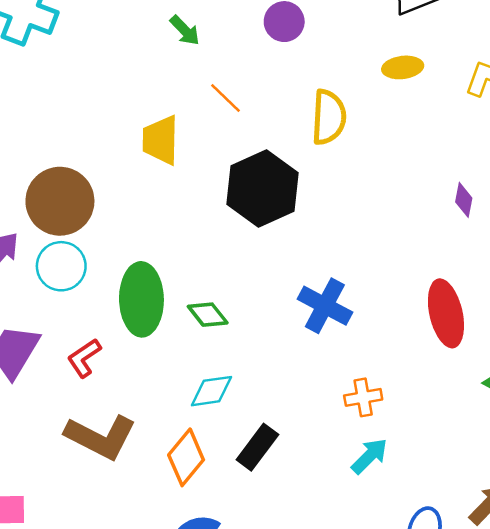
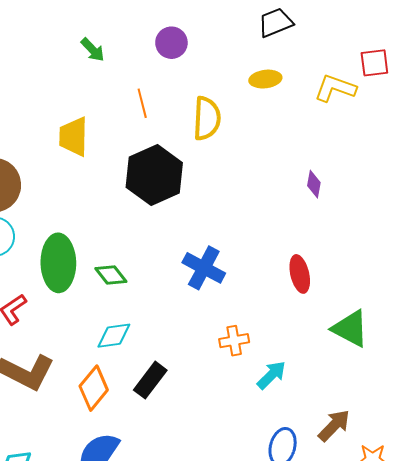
orange line: (226, 98) -> (142, 103), moved, turned 32
red ellipse: (446, 313) -> (300, 274), size x0.7
cyan arrow: (370, 456) -> (271, 375), moved

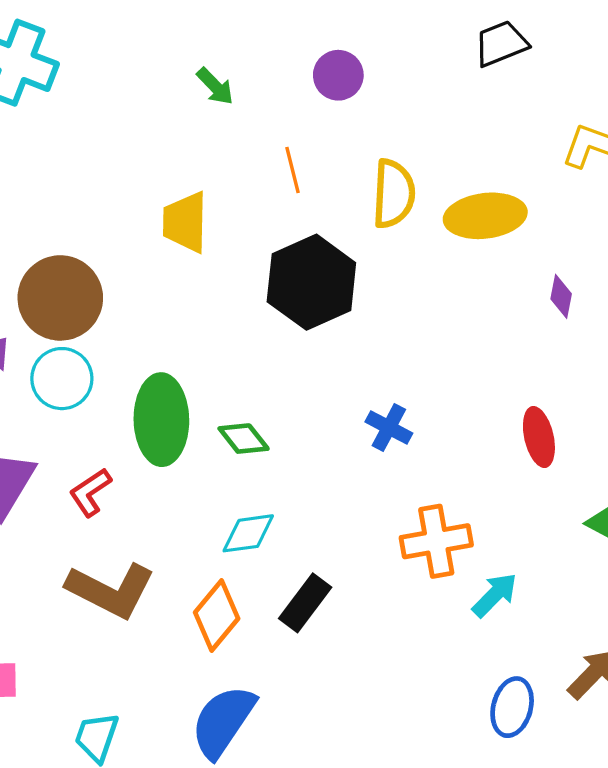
yellow ellipse: (265, 79) -> (485, 216), moved, size x1.6
blue cross: (204, 268) -> (389, 428), size x0.7
orange cross: (234, 341) -> (436, 541), size x1.5

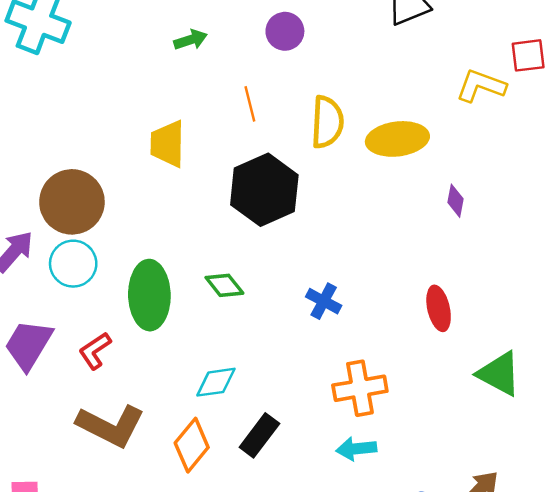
green arrow: (215, 86) -> (191, 40), turned -64
green diamond: (244, 439) -> (224, 285), moved
cyan arrow: (495, 595) -> (356, 449), moved, turned -141

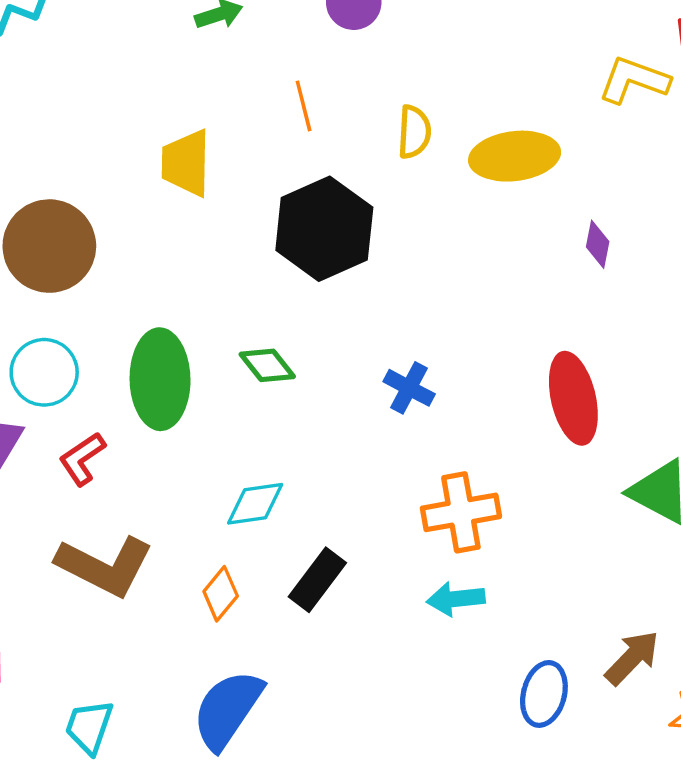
yellow semicircle: (327, 122) -> (414, 132), size x0.7
cyan circle: (73, 264) -> (44, 372), moved
red ellipse: (439, 308) -> (573, 398), size x1.4
orange diamond: (192, 445) -> (221, 594), size x0.7

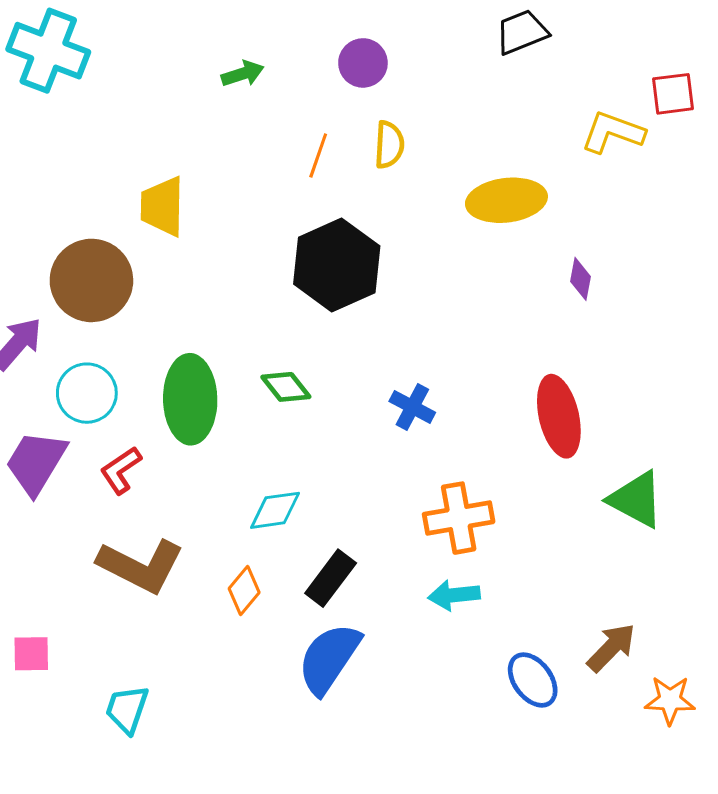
orange line: (304, 106) -> (318, 156), turned 33
yellow semicircle: (414, 132) -> (389, 145), moved
yellow trapezoid: (186, 163) -> (162, 206), moved
blue ellipse: (544, 694) -> (533, 680), turned -52
blue semicircle: (227, 710) -> (329, 658), moved

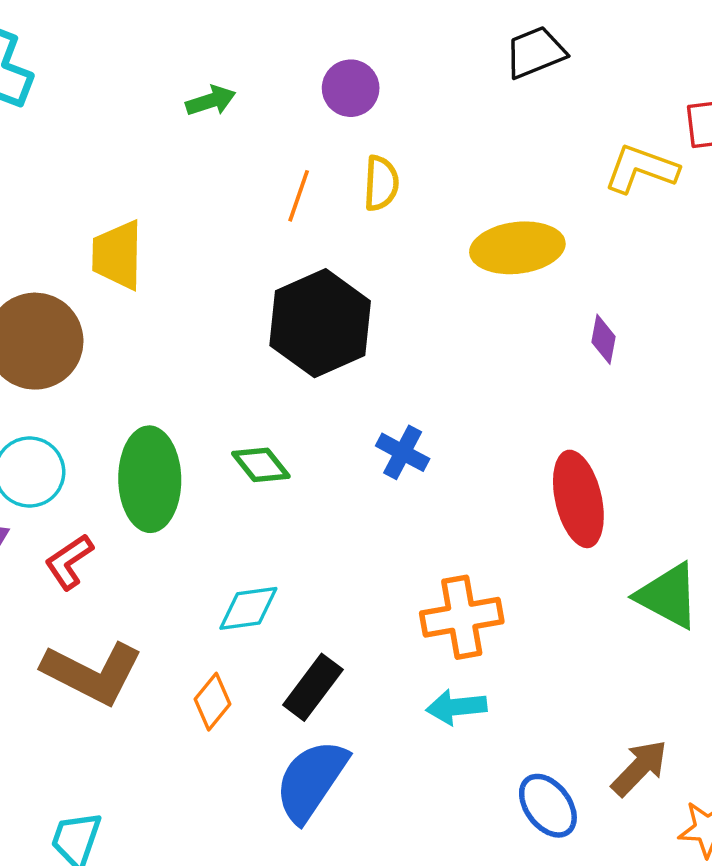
blue cross: (412, 407) -> (403, 452), moved

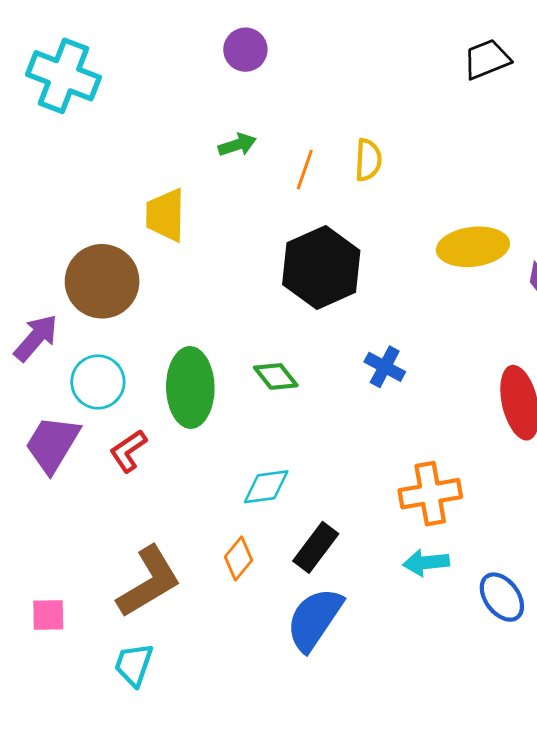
purple circle: (351, 88) -> (245, 50), moved
green arrow: (211, 101) -> (237, 145), moved
yellow ellipse: (517, 248) -> (473, 247), moved
brown L-shape: (92, 673) -> (149, 582), moved, turned -58
blue ellipse: (548, 806) -> (502, 597), moved

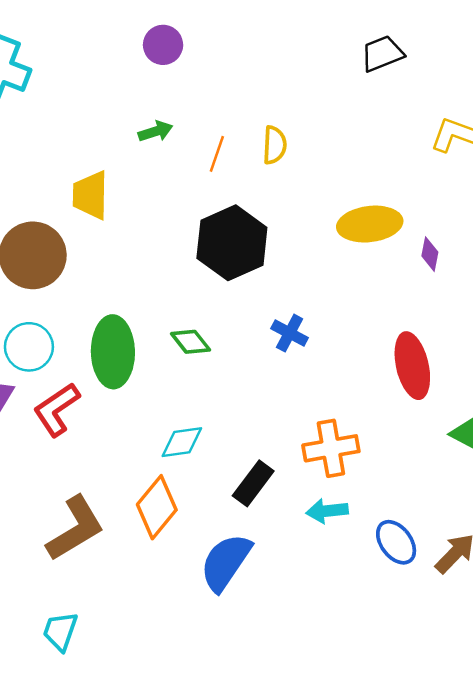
red L-shape: (128, 451) -> (57, 409), size x1.4
black rectangle: (316, 547) -> (253, 483), moved
orange diamond: (239, 558) -> (157, 507), size x1.6
cyan trapezoid: (134, 665) -> (60, 631), moved

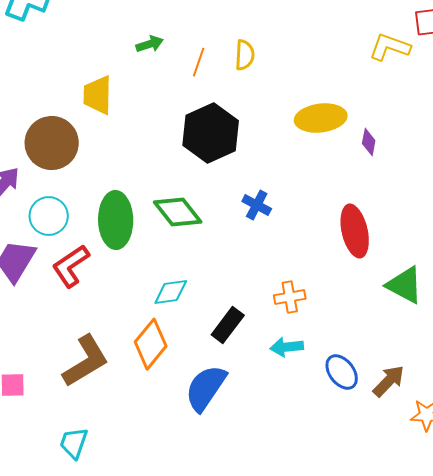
green diamond: (191, 342) -> (178, 212), size x1.5
orange cross: (331, 448) -> (290, 297), size x0.7

